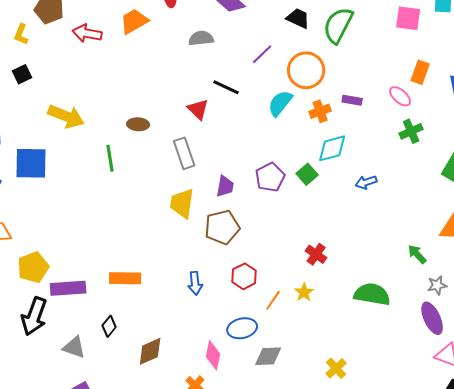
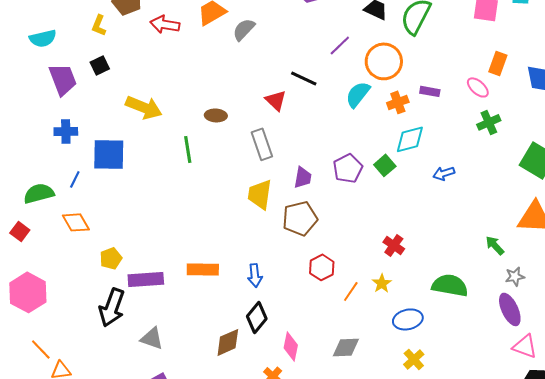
gray semicircle: (201, 38) -> (244, 29), moved, turned -40
yellow pentagon: (33, 267) -> (111, 258), size x0.7
blue arrow: (195, 283) -> (255, 275), moved
black diamond: (109, 326) -> (257, 317), moved, size x1.4
blue ellipse: (242, 328) -> (408, 319), moved

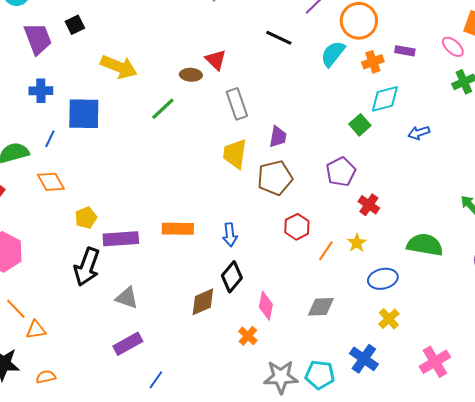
red triangle: (276, 100) -> (216, 60), moved
green line: (188, 149) -> (163, 109), turned 56
purple pentagon: (348, 168) -> (341, 172), moved

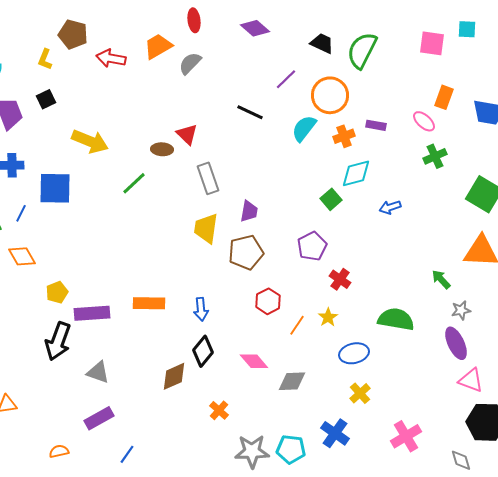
pink diamond: (266, 306) -> (254, 361), moved, turned -52
orange semicircle: (46, 377) -> (59, 451), moved

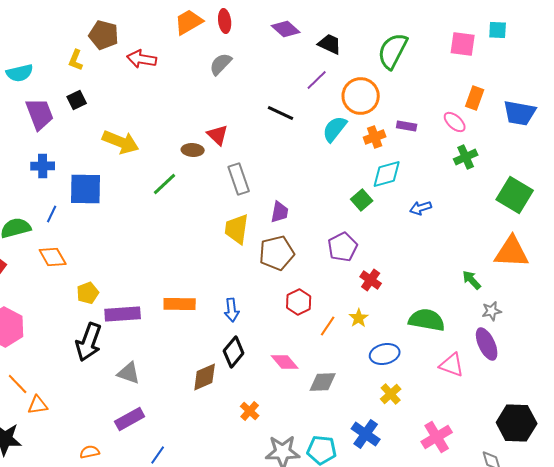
black trapezoid: (322, 43) -> (330, 44), moved
orange trapezoid: (158, 46) -> (189, 22), moved
pink triangle: (471, 380) -> (452, 365), moved

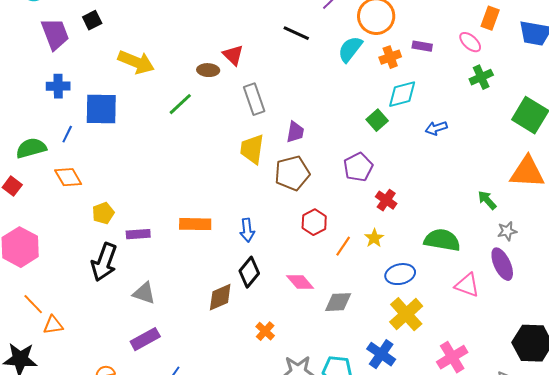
purple rectangle: (123, 314) -> (138, 234), size x0.7
yellow cross: (391, 394) -> (406, 314), size x1.6

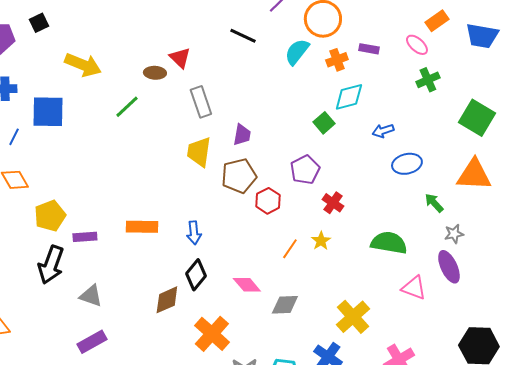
orange rectangle: (490, 18) -> (437, 21), turned 35
yellow pentagon: (103, 213) -> (50, 216), size x1.4
red hexagon: (314, 222) -> (268, 201), moved
blue ellipse: (400, 274) -> (407, 164), moved
orange cross: (265, 331) -> (212, 334), size x1.8

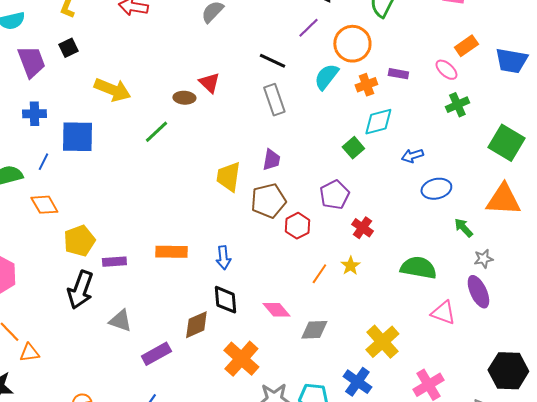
gray rectangle: (201, 102) -> (274, 100), moved
black diamond: (196, 275) -> (225, 300), turned -44
purple rectangle: (92, 342) -> (156, 354), moved

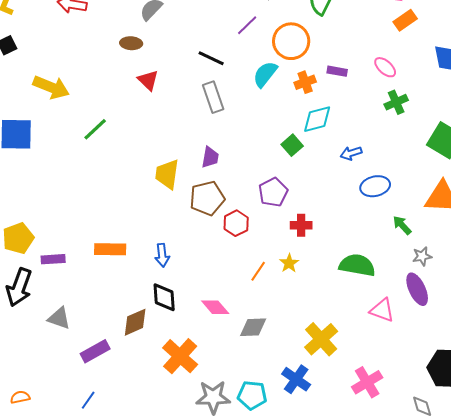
orange rectangle: (466, 46) -> (405, 20), moved
brown ellipse: (184, 98) -> (131, 43), moved
red cross: (362, 228) -> (301, 225), turned -35

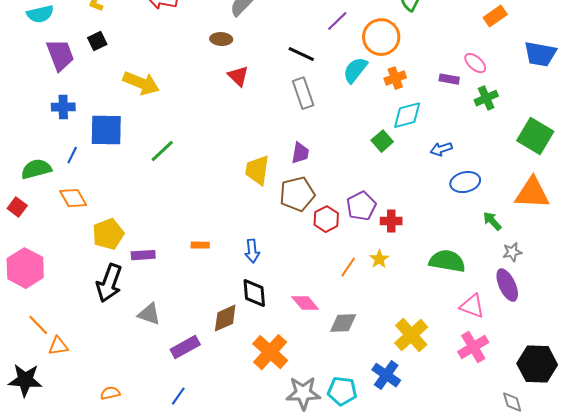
purple rectangle: (337, 71) -> (449, 79), moved
green line: (95, 129) -> (162, 151), moved
purple pentagon: (273, 192) -> (361, 206), moved
orange rectangle: (110, 249) -> (200, 245), size x0.6
pink cross: (367, 382) -> (473, 347), moved

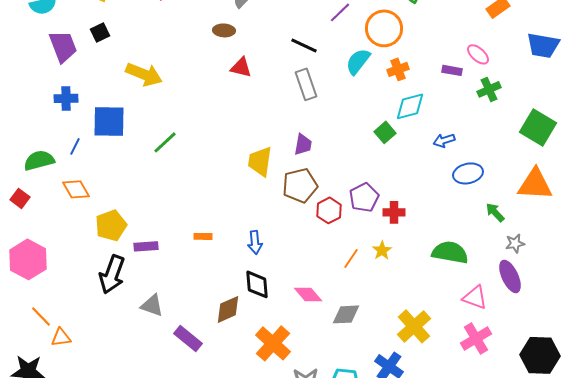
red triangle: (238, 76) -> (241, 67), turned -30
purple rectangle: (185, 347) -> (188, 338), turned 68

